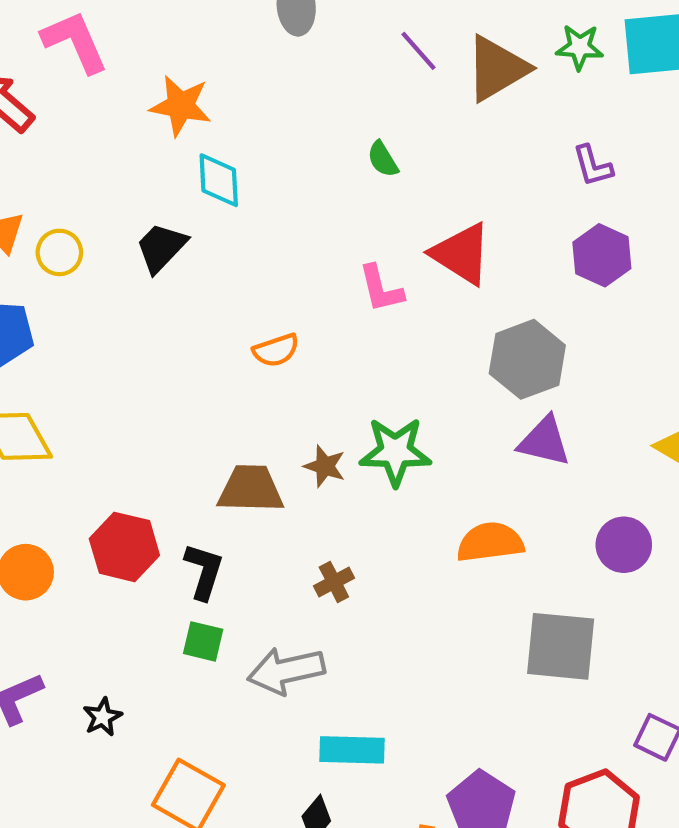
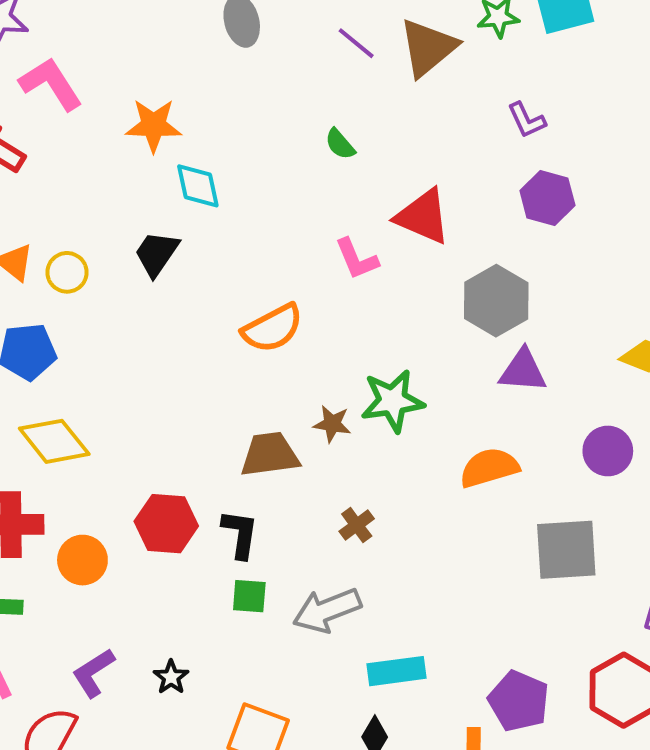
orange semicircle: (276, 350) -> (273, 328), size x1.5

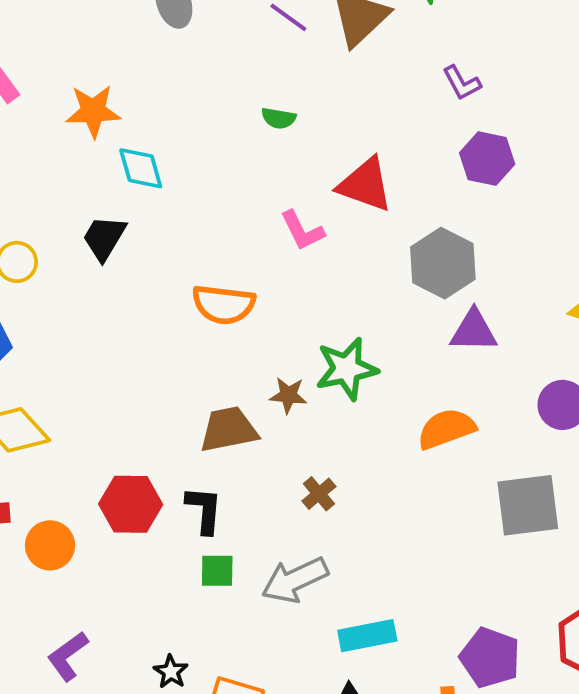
green semicircle: (340, 144) -> (279, 118), turned -36
orange semicircle: (273, 328) -> (224, 304), turned 38
black star: (171, 677) -> (171, 672), moved

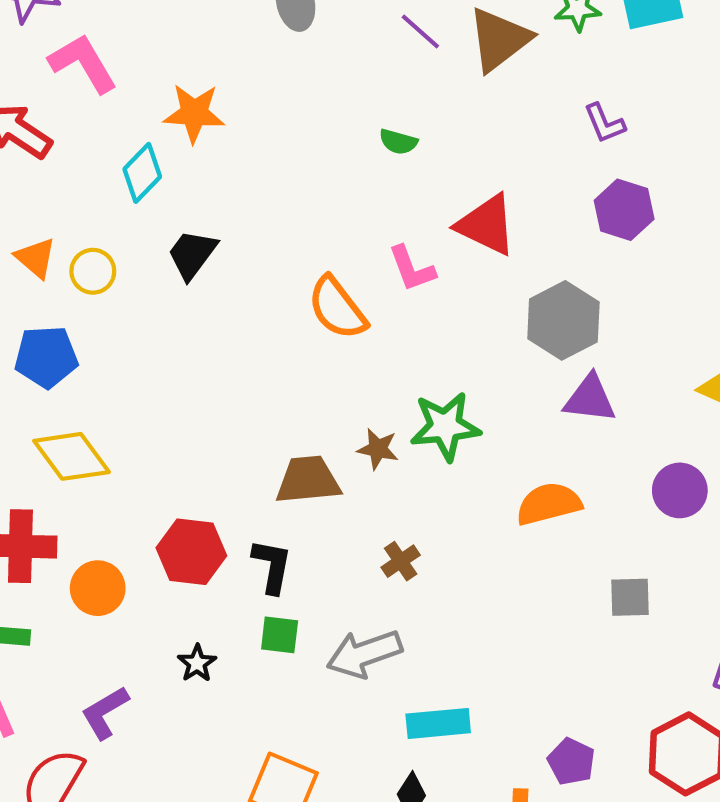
cyan diamond: (141, 168) -> (142, 173), moved, turned 54
orange semicircle: (224, 304) -> (337, 308), moved, turned 40
gray square: (528, 505) -> (630, 597), size x0.6
purple pentagon: (490, 658) -> (571, 762), size x0.7
black star: (171, 672) -> (197, 663), moved

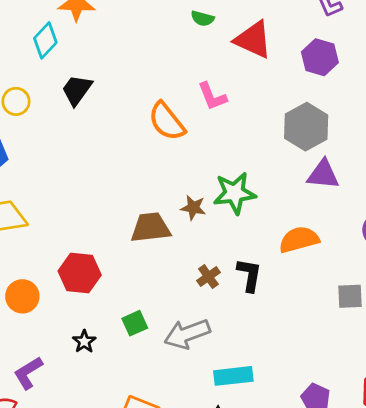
purple hexagon: (624, 210) -> (320, 57), moved
red triangle: (486, 225) -> (253, 40), moved
black L-shape: (272, 566) -> (249, 275), moved
green square: (280, 635) -> (135, 323), turned -30

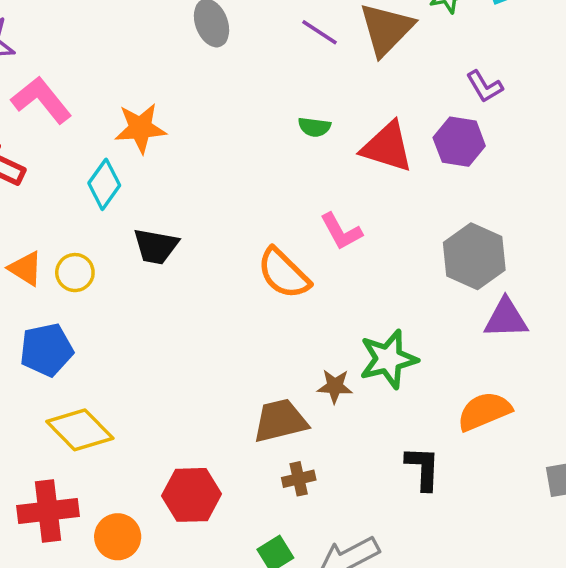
purple hexagon: (320, 57) -> (459, 142), moved
black trapezoid: (77, 90) -> (156, 246), turned -108
brown cross: (208, 277) -> (299, 479), moved, turned 30

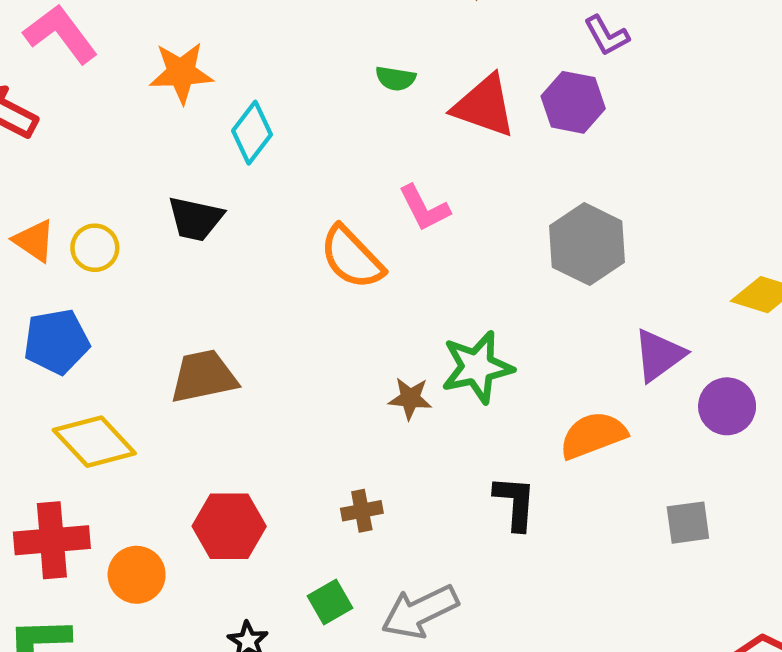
cyan diamond: (104, 184) -> (252, 133), moved
purple triangle: (506, 318) -> (659, 355), moved, turned -36
brown trapezoid: (280, 421) -> (204, 376), moved

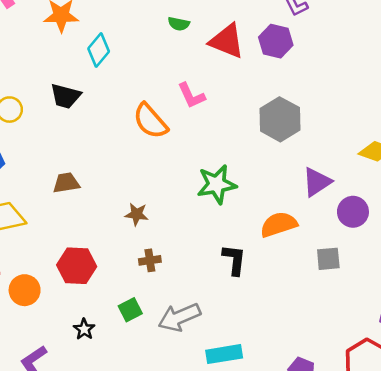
brown trapezoid: (204, 376) -> (66, 183), size x0.7
brown star: (410, 398) -> (137, 214), moved
gray square: (688, 523) -> (328, 259), moved

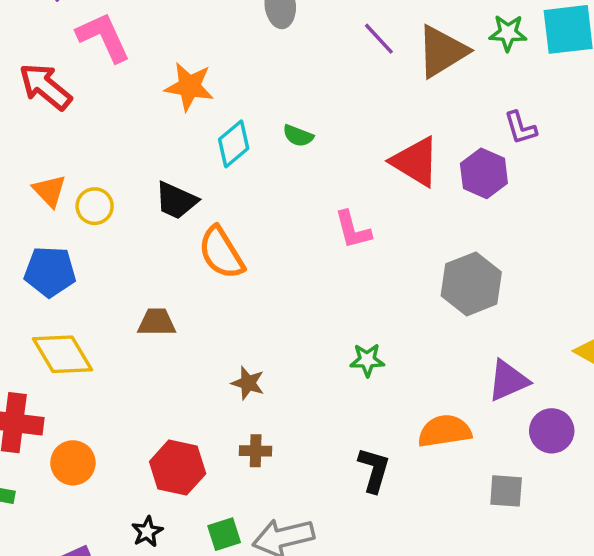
green semicircle: (179, 24) -> (298, 136), moved
orange semicircle: (150, 121) -> (221, 253), moved
green star: (217, 184) -> (367, 360), size x0.6
red hexagon: (77, 266) -> (178, 468), moved
green square: (130, 310) -> (224, 534), moved

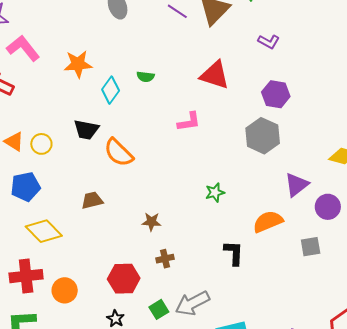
purple L-shape: (520, 128) -> (269, 42), turned -30
purple hexagon: (484, 173) -> (276, 94), moved
pink L-shape: (353, 230) -> (189, 122), turned -70

